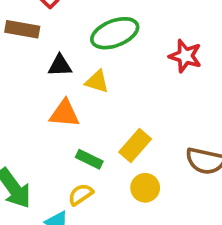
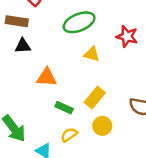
black triangle: (60, 66) -> (23, 46), moved
yellow triangle: (97, 82) -> (92, 54), moved
yellow semicircle: (81, 194) -> (69, 135), moved

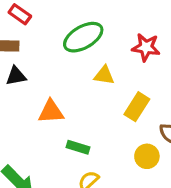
yellow rectangle: (95, 98) -> (137, 107), moved
yellow circle: (102, 126) -> (147, 156), moved

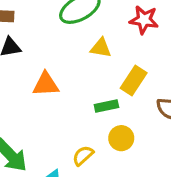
green rectangle: (78, 147) -> (106, 106), moved, turned -30
yellow circle: (147, 156) -> (121, 138), moved

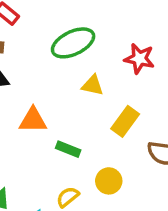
green rectangle: (106, 106) -> (68, 149), moved, turned 30

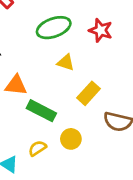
red star: (139, 59) -> (101, 30), moved
green rectangle: (68, 149) -> (41, 111), size x1.5

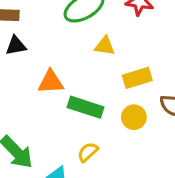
yellow rectangle: (88, 93) -> (137, 78), turned 40
yellow circle: (71, 139) -> (134, 117), moved

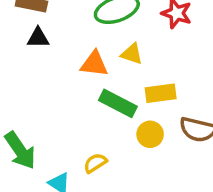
orange triangle: (51, 82) -> (94, 64), moved
green rectangle: (85, 107) -> (118, 103), moved

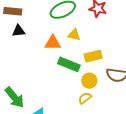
yellow semicircle: (95, 163) -> (85, 98), moved

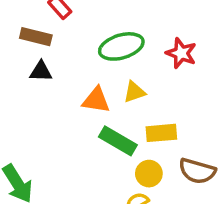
yellow triangle: (74, 35) -> (134, 92), turned -40

